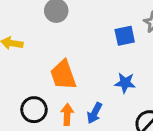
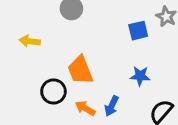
black circle: (34, 110) -> (53, 91), moved
orange arrow: (67, 115) -> (85, 108), turned -60

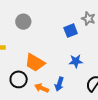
orange trapezoid: (80, 70) -> (35, 63), turned -30

